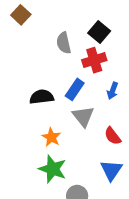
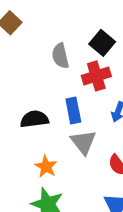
blue rectangle: (75, 89) -> (73, 110), turned -45

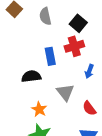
gray semicircle: (60, 56) -> (45, 16), moved
blue rectangle: (73, 110) -> (50, 56), moved

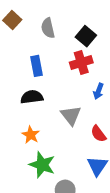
blue rectangle: (50, 56) -> (36, 66), moved
orange star: (39, 109) -> (31, 135), moved

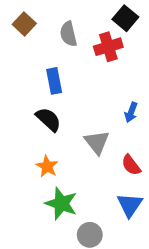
black square: (86, 36) -> (125, 18), moved
red cross: (81, 63) -> (108, 47), moved
black semicircle: (32, 97) -> (48, 119), turned 50

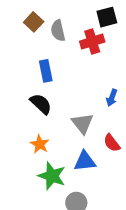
black square: (125, 18) -> (107, 17), turned 35
brown square: (24, 24) -> (34, 22), moved
blue triangle: (130, 205) -> (85, 161), moved, turned 50

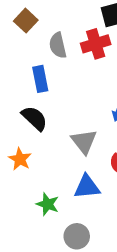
gray semicircle: (58, 31) -> (58, 45), moved
orange star: (40, 144) -> (20, 159), moved
green star: (52, 176) -> (48, 204), size x0.7

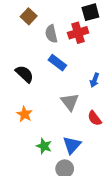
blue rectangle: (40, 79) -> (57, 63), moved, turned -42
black semicircle: (34, 118) -> (24, 74), moved
blue triangle: (87, 187) -> (72, 145), moved, turned -42

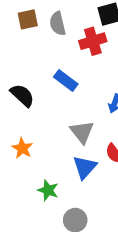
brown square: (29, 16) -> (28, 19), turned 35
gray semicircle: (51, 34) -> (58, 24), moved
blue triangle: (72, 145) -> (85, 167), moved

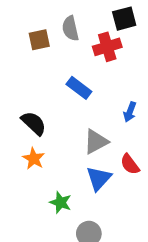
brown square: (28, 19) -> (39, 40), moved
black semicircle: (22, 95) -> (34, 123), moved
gray triangle: (82, 132) -> (96, 142), turned 40

